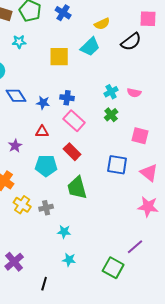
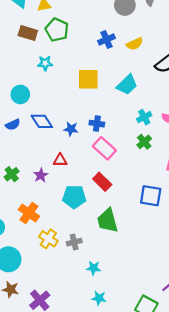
blue cross: (63, 13) -> (107, 39), moved, turned 35
cyan trapezoid: (90, 47) -> (127, 85), moved
red triangle: (42, 132) -> (60, 160), moved

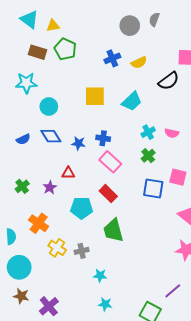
cyan star: (45, 63) -> (26, 83), moved, size x1.5
cyan circle: (20, 94) -> (49, 107), moved
blue square: (151, 196) -> (153, 188), moved

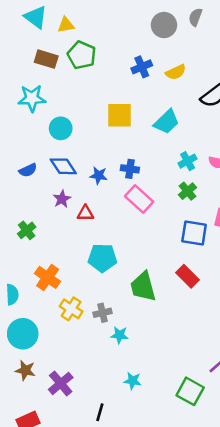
purple star: (50, 187) -> (62, 199), moved
red rectangle: (108, 194) -> (188, 276), moved
cyan star: (100, 275) -> (119, 335), moved

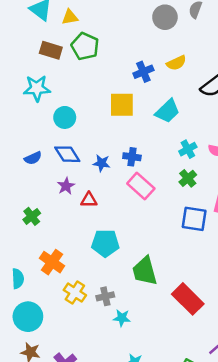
blue cross: (142, 67) -> (143, 72), moved
red rectangle: (188, 276) -> (188, 299), moved, size x1.4

